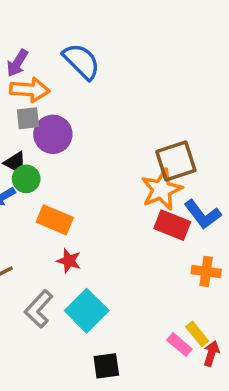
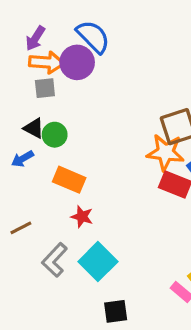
purple circle: (53, 134) -> (77, 62), moved
green circle: (26, 179) -> (55, 135), moved
orange star: (162, 190) -> (165, 152), turned 30

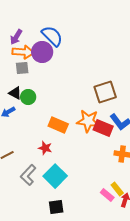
orange star: (165, 152) -> (88, 121), moved
orange rectangle: (69, 180) -> (58, 125), moved
black square: (116, 311) -> (56, 207), moved

